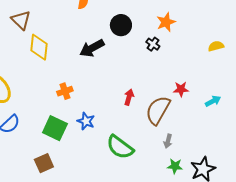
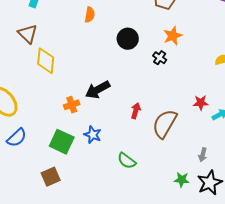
black arrow: (92, 48) -> (98, 90), moved
red star: (181, 89) -> (201, 103), moved
gray arrow: (168, 141) -> (203, 155), moved
green semicircle: (120, 147) -> (127, 161), size x0.7

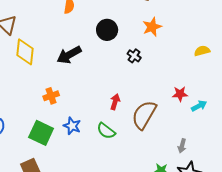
black cross: (160, 58) -> (134, 56), moved
black arrow: (98, 90) -> (69, 55), moved
green semicircle: (127, 161) -> (106, 131), moved

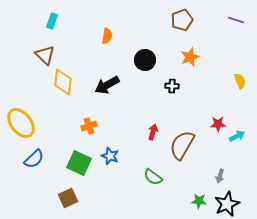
yellow semicircle: (202, 51) -> (240, 81), turned 84
black cross: (134, 56) -> (172, 86), turned -32
green semicircle: (106, 131) -> (153, 177), moved

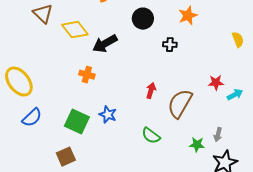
yellow diamond: (63, 82) -> (75, 30), moved, turned -44
orange cross: (89, 126) -> (87, 75), moved, turned 35
green star: (199, 201) -> (197, 145), moved

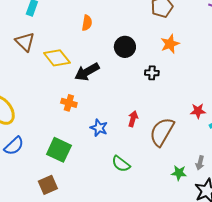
blue star: (108, 115) -> (99, 128), moved
green semicircle: (151, 136) -> (121, 164), moved

